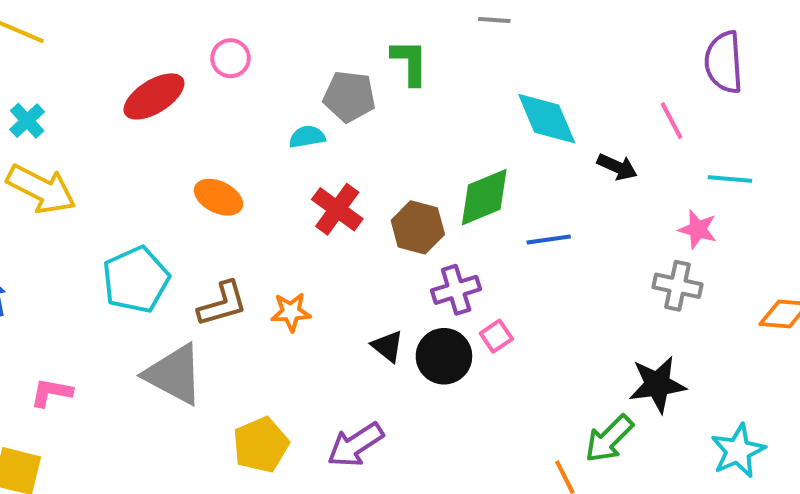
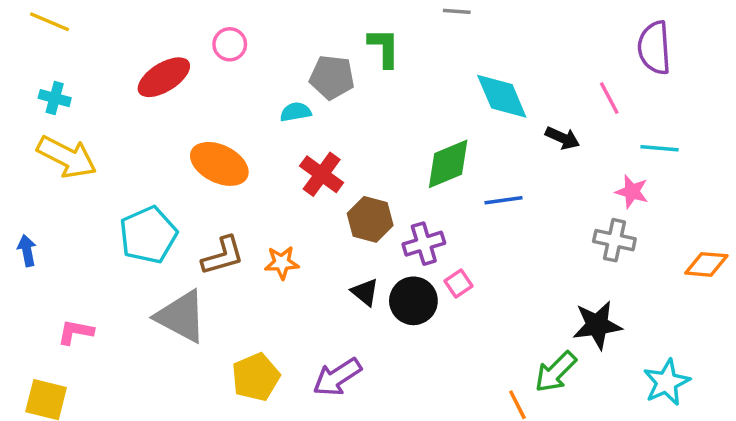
cyan cross: (27, 121) -> (55, 98), turned -32
orange ellipse: (218, 197) -> (219, 164), size x1.4
brown hexagon: (418, 227) -> (370, 219), moved

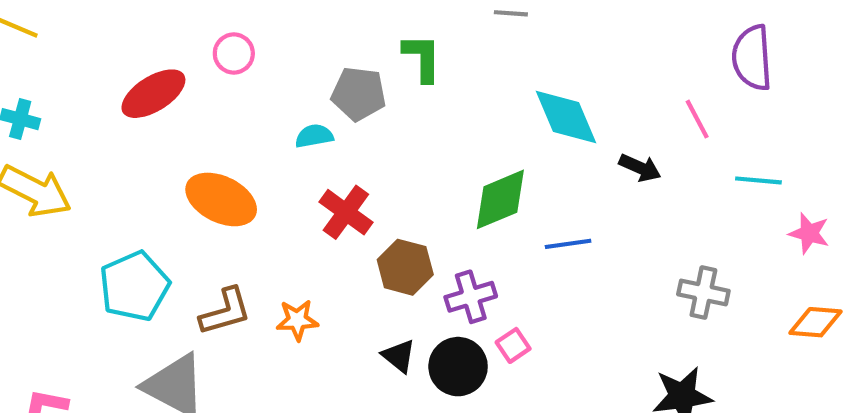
pink star: (632, 192) -> (809, 233), moved

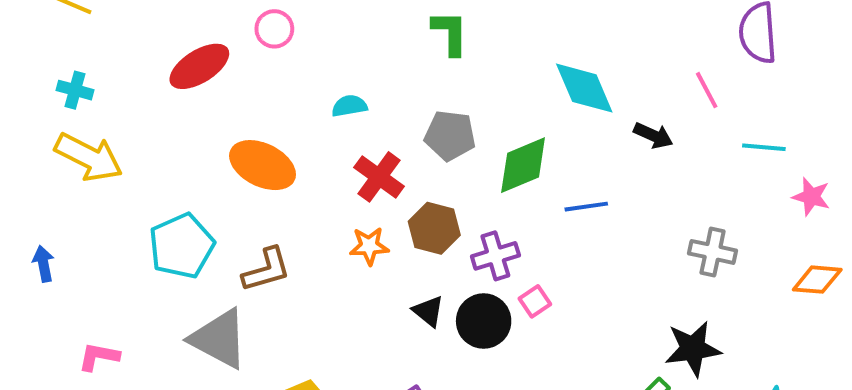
gray pentagon: (359, 94) -> (450, 135), moved
orange star: (297, 320) -> (369, 246), moved

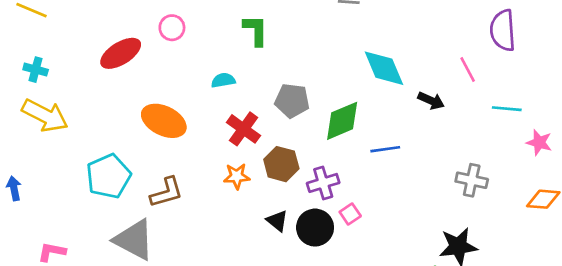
green L-shape: (450, 33) -> (256, 30), moved

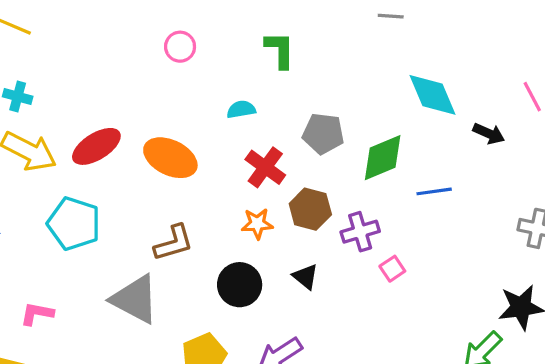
red ellipse: (121, 53) -> (96, 146), moved
cyan pentagon: (108, 176) -> (74, 224), moved, turned -30
black circle: (315, 228) -> (240, 285), moved

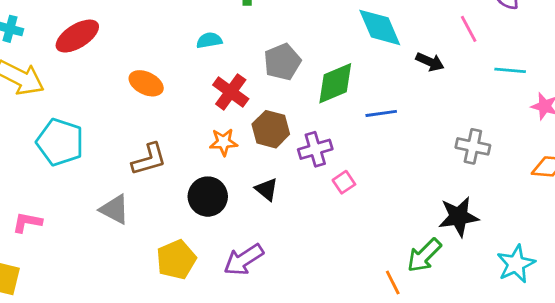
gray pentagon: (323, 134) -> (282, 62), turned -30
red ellipse: (96, 146) -> (77, 36), moved
orange ellipse: (170, 158) -> (146, 83), size x0.7
gray triangle: (135, 299) -> (115, 209), size x0.7

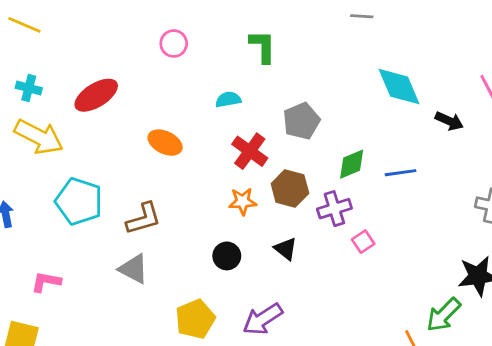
green diamond: (335, 83) -> (352, 164), moved, size x0.7
brown L-shape: (149, 159) -> (144, 219), moved
black circle: (208, 197) -> (227, 256), size x0.7

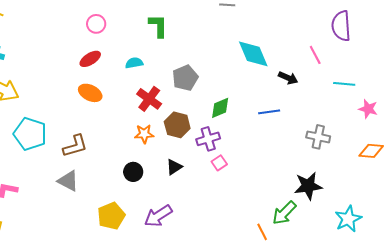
red ellipse: (96, 95) -> (90, 59), moved, size x0.7
blue line: (400, 173) -> (269, 112), moved
pink square: (363, 242) -> (219, 163), moved
black triangle: (286, 249) -> (174, 167), turned 48

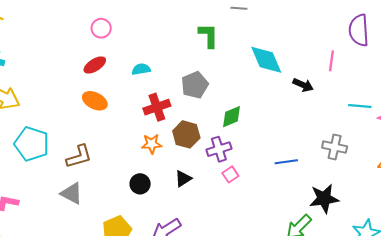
green L-shape: (158, 26) -> (208, 36), moved
pink line: (315, 55) -> (331, 61), turned 36
cyan line: (344, 84) -> (360, 106), moved
red cross: (149, 99) -> (157, 107), turned 35
blue line: (269, 112) -> (286, 162), moved

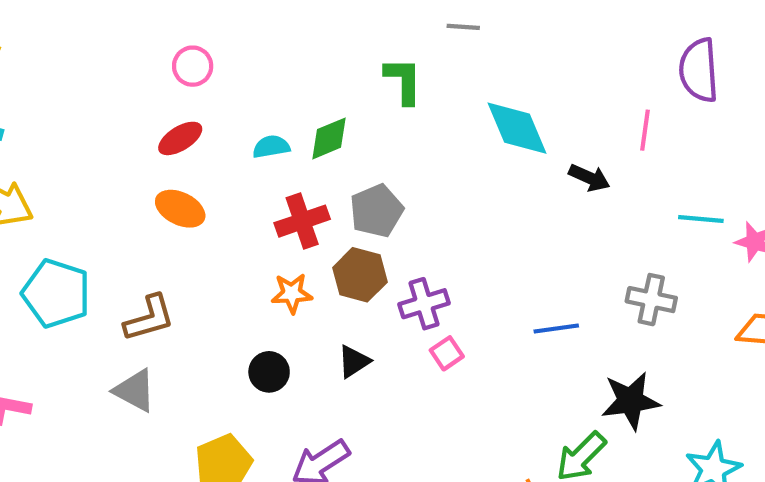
gray pentagon: (195, 85) -> (376, 211), moved
green diamond: (232, 117) -> (329, 138), moved

